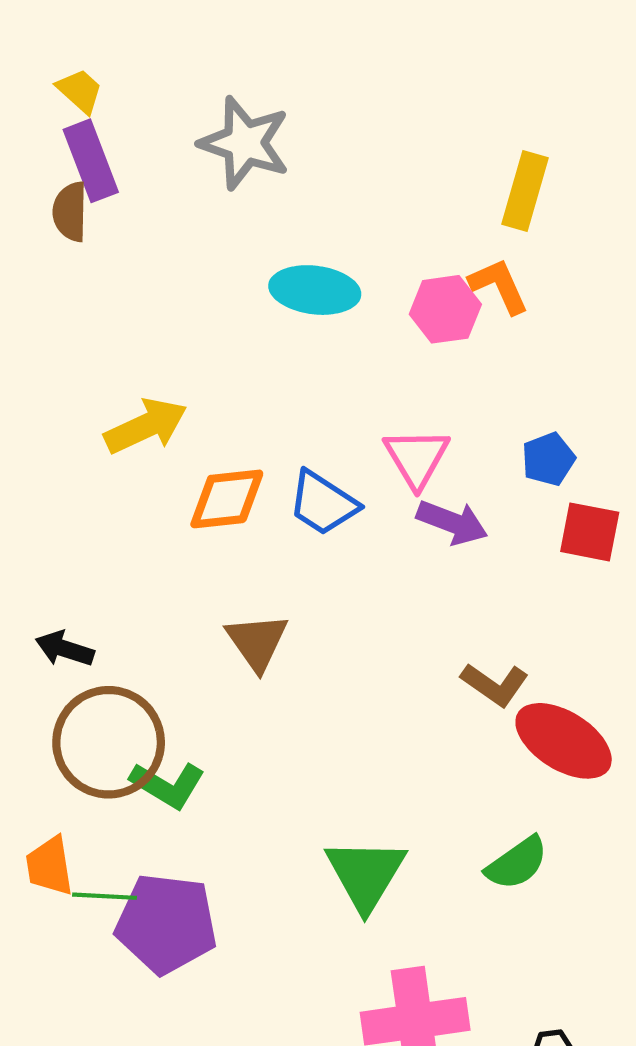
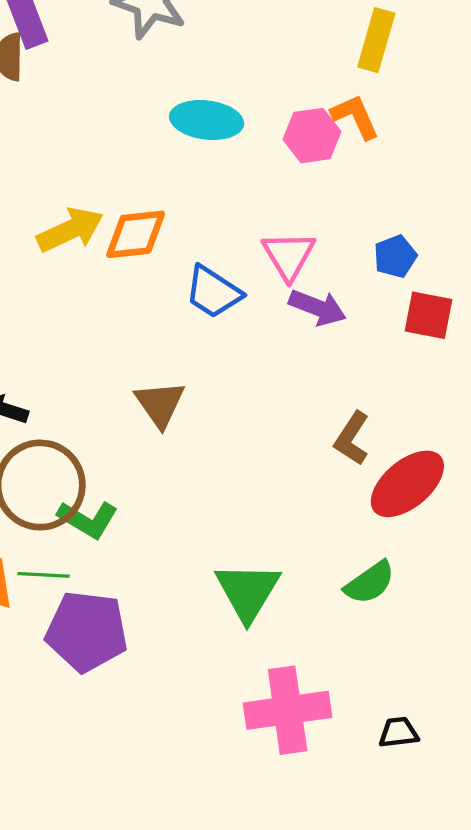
orange diamond: (227, 499) -> (136, 234), moved
brown L-shape: (495, 685) -> (352, 438), turned 88
red ellipse: (564, 741) -> (407, 484), turned -72
green line: (104, 896) -> (44, 575), moved

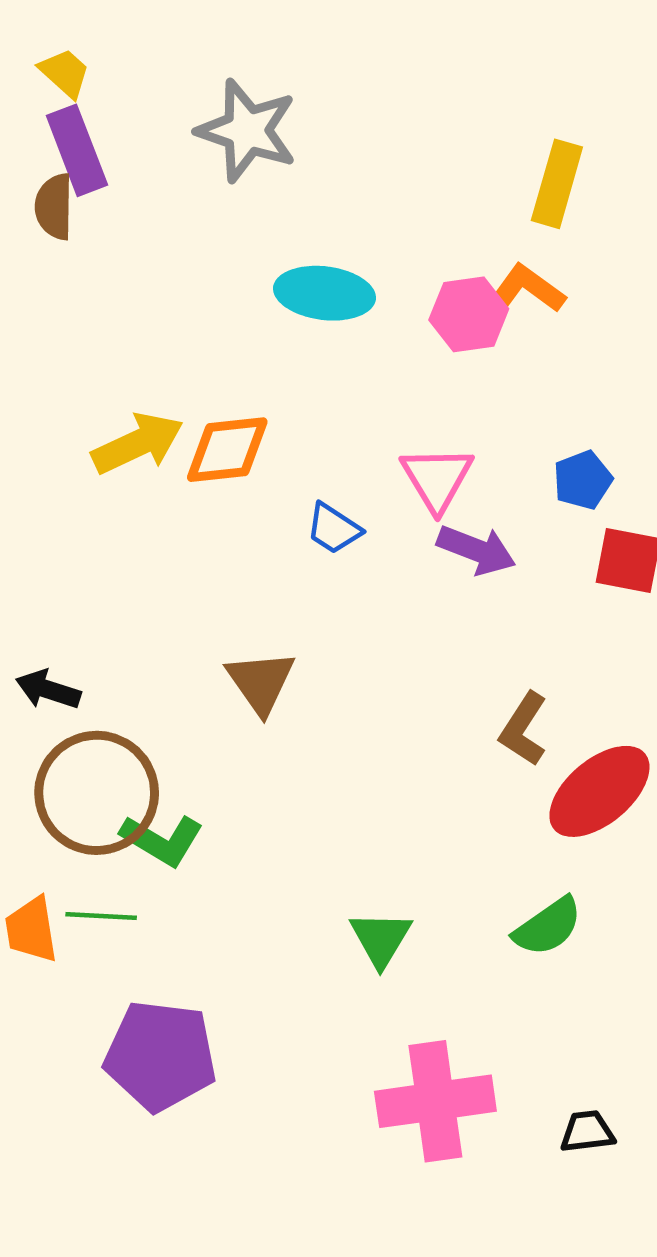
orange L-shape: (355, 117) -> (528, 289), turned -30
blue trapezoid: (213, 292) -> (334, 529), size x0.7
green triangle: (248, 592) -> (381, 939), size x0.7
purple pentagon: (87, 631) -> (160, 1056), moved

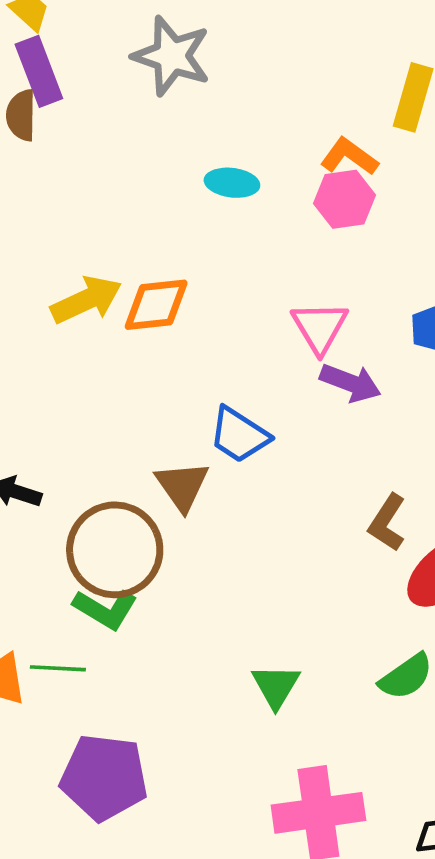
orange L-shape: (528, 289) -> (349, 157), moved
cyan ellipse: (325, 293) -> (232, 183), size x0.7
blue trapezoid: (334, 529) -> (239, 435), moved, size x1.4
brown circle: (97, 793) -> (115, 550), moved

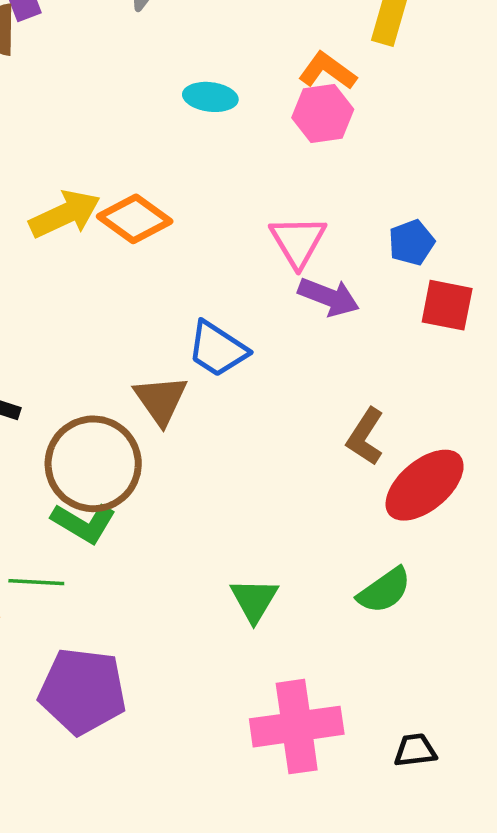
orange diamond: (156, 305) -> (135, 219), turned 42

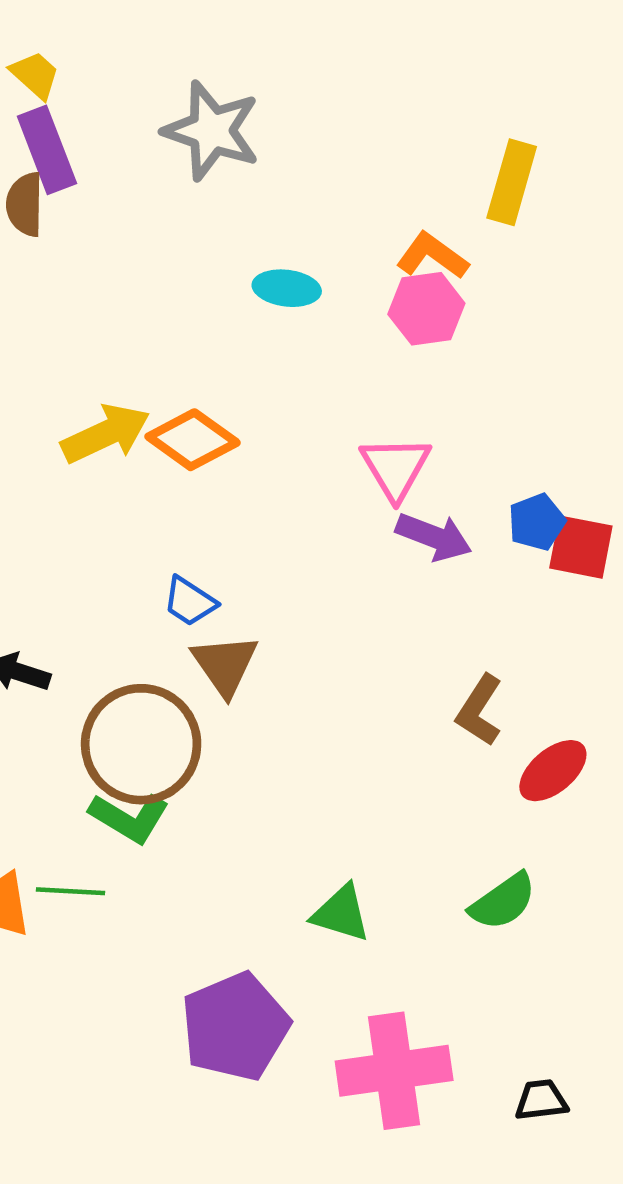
blue pentagon: (412, 243) -> (537, 522), moved
blue trapezoid: (217, 349) -> (190, 601), moved, size x0.7
red ellipse: (425, 485) -> (553, 771), size x0.7
green triangle: (254, 600) -> (341, 913), turned -44
purple pentagon: (83, 691) -> (235, 1027), moved, turned -30

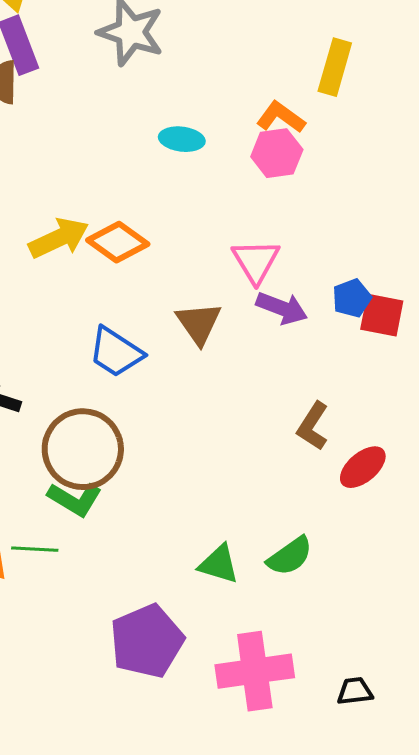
blue trapezoid: (190, 601) -> (116, 352), size x1.5
brown triangle: (225, 665) -> (199, 323), moved
green semicircle: (503, 902) -> (290, 556), moved

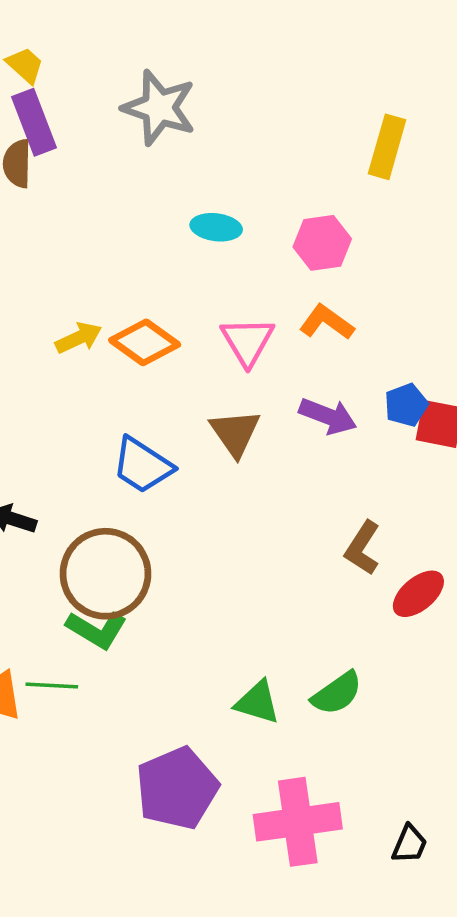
orange L-shape: (281, 117) -> (327, 322), moved
yellow arrow: (59, 238) -> (79, 338), size x0.7
pink triangle: (256, 261) -> (247, 341), moved
black trapezoid: (355, 691) -> (409, 844), turned 120

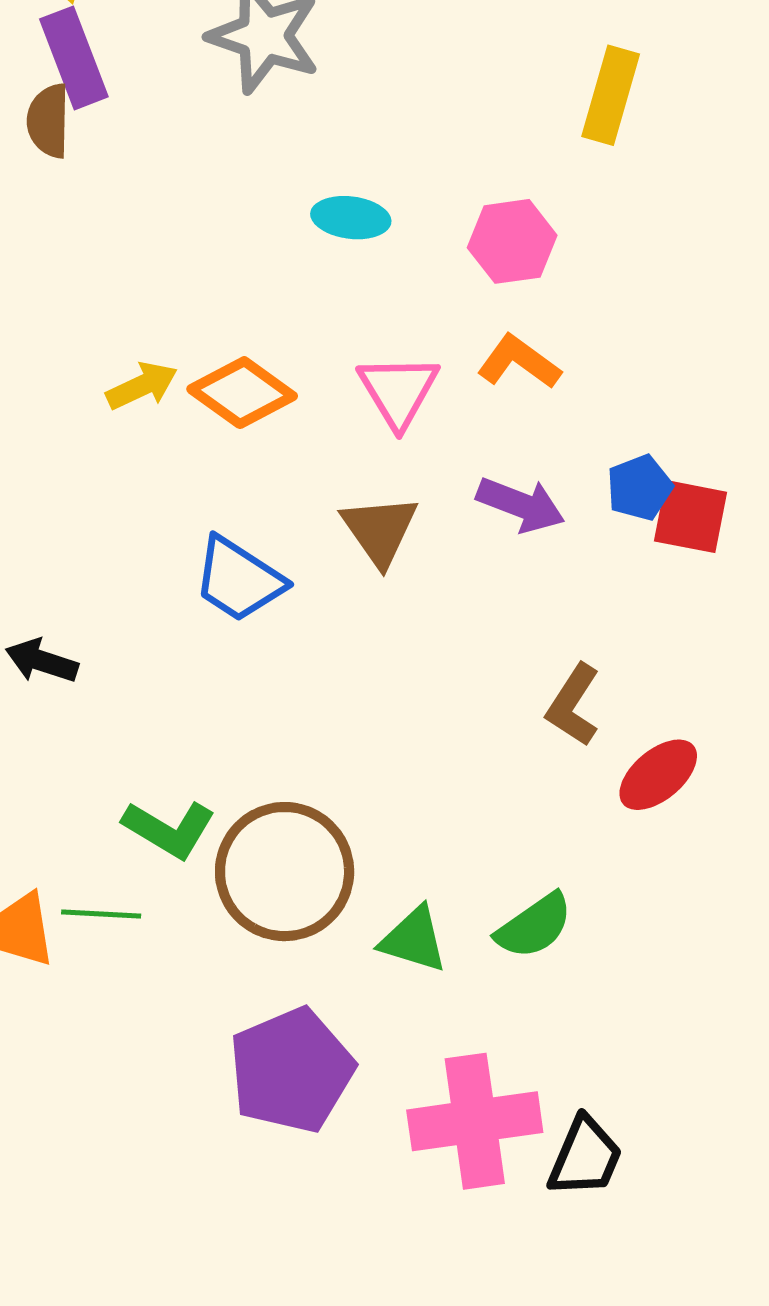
brown circle: (105, 574) -> (285, 872), moved
black trapezoid: (409, 844) -> (585, 1157), moved, size x1.4

